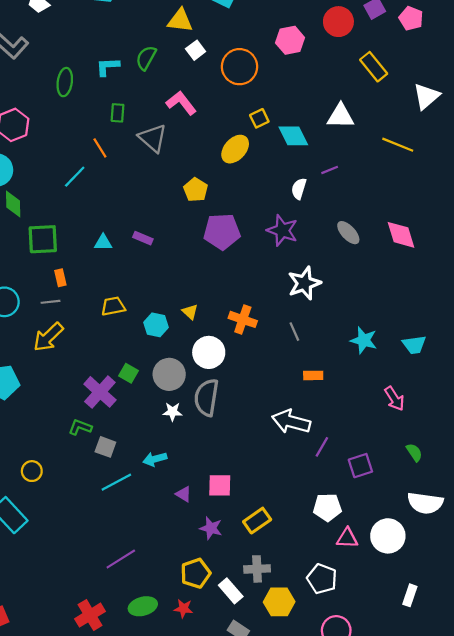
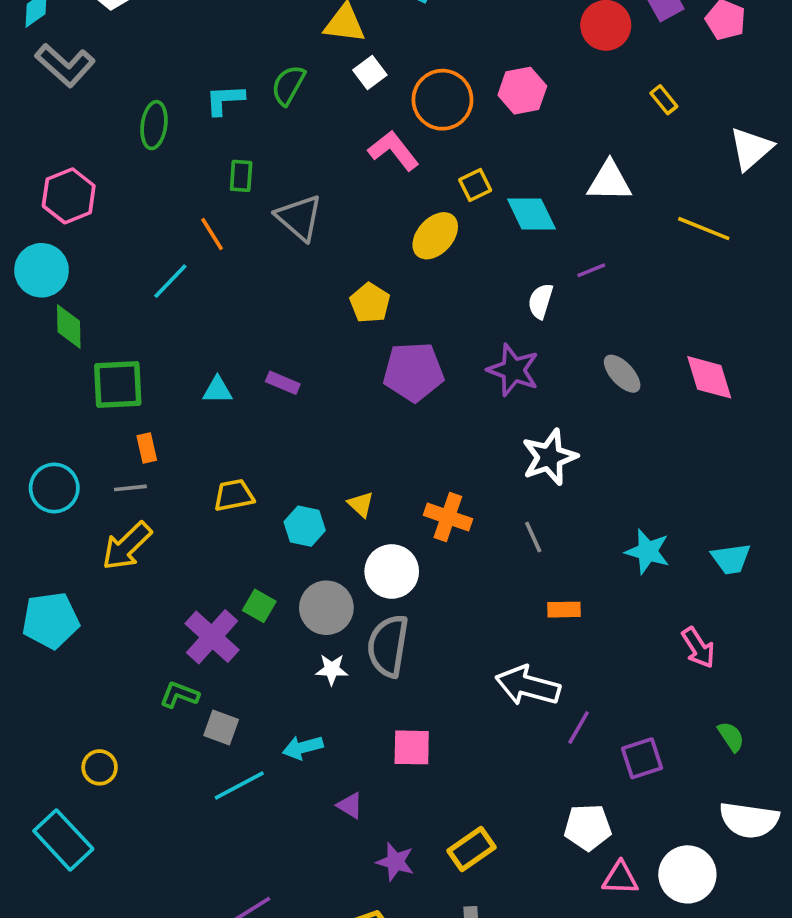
pink hexagon: (290, 40) -> (522, 91), moved
yellow rectangle: (374, 67) -> (664, 100), size x0.6
pink L-shape: (181, 103) -> (393, 150), moved
pink square: (220, 485) -> (412, 747), moved

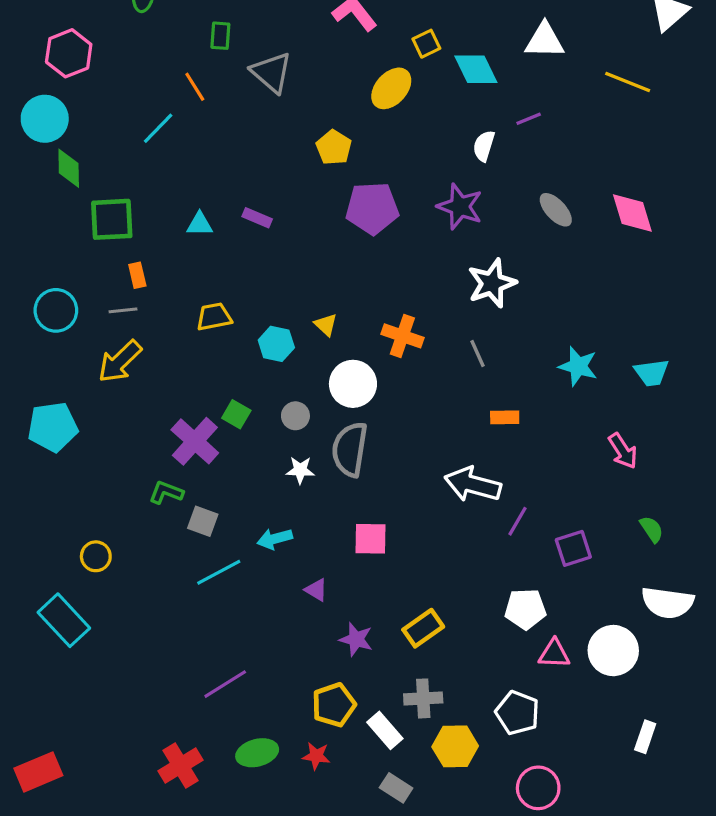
gray circle: (326, 608) -> (295, 416), size x0.6

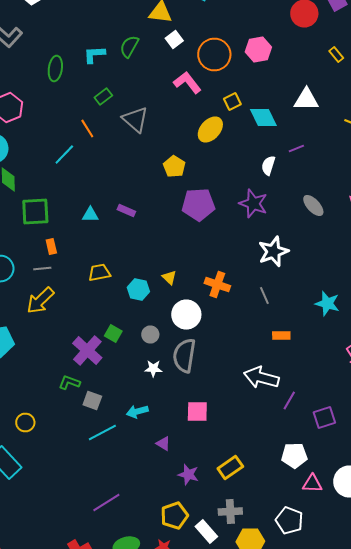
green rectangle: (220, 36) -> (103, 96), turned 48

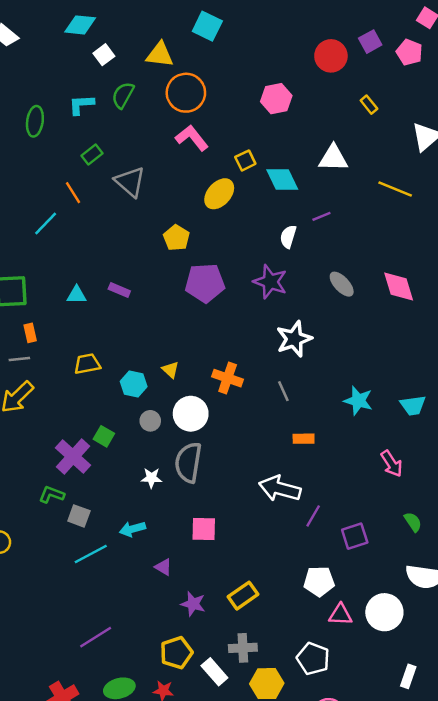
white square: (174, 40) -> (104, 55), moved
orange circle: (214, 54) -> (186, 93), moved
gray circle: (150, 334) -> (150, 421), moved

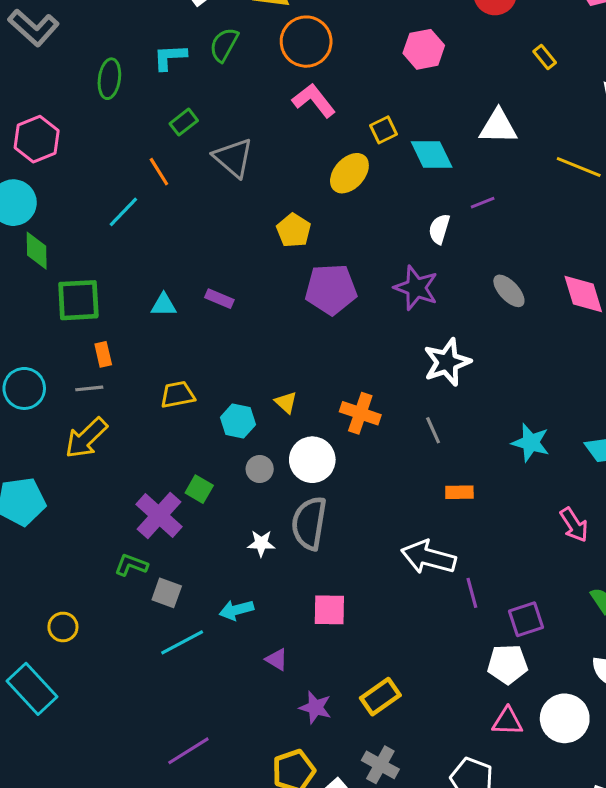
purple line: (313, 516) -> (472, 593), turned -45
white pentagon: (319, 581) -> (507, 664), moved
gray cross: (243, 648) -> (380, 765), turned 32

